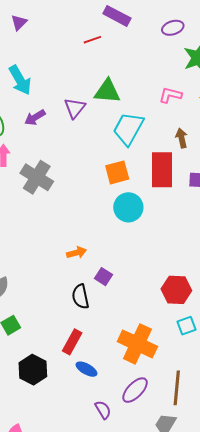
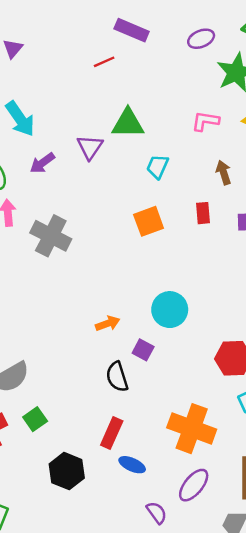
cyan trapezoid: (128, 129) -> (158, 167), size x0.6
red rectangle: (162, 170) -> (203, 213), size x0.5
cyan circle: (128, 207) -> (170, 310), moved

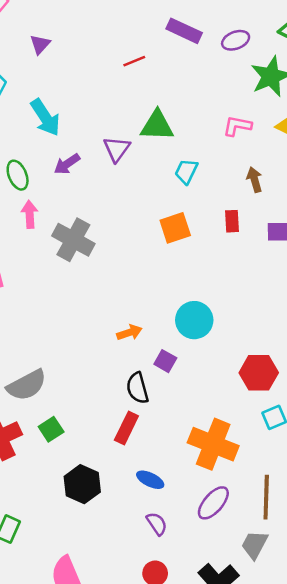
purple rectangle: (132, 30) -> (184, 31), moved
red rectangle: (112, 433) -> (126, 428), moved
purple semicircle: (157, 513) -> (157, 524), moved

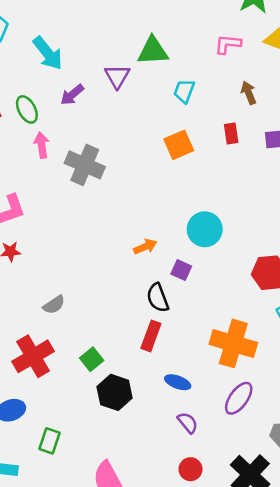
gray semicircle: (27, 385) -> (54, 305), size x0.6
green square: (51, 429) -> (92, 359), moved

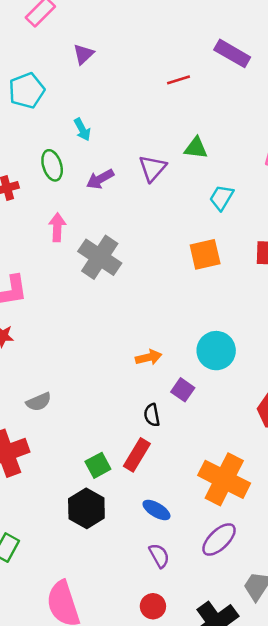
green triangle: (153, 51) -> (196, 148), size x0.7
cyan arrow: (48, 53) -> (82, 129), size x0.6
green ellipse: (27, 109) -> (52, 165), moved
black semicircle: (158, 298) -> (152, 415), size x0.7
green square: (92, 359) -> (98, 465), moved

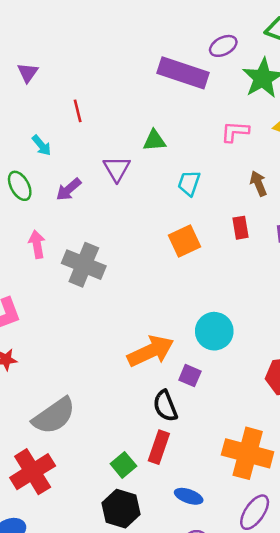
purple rectangle: (232, 53) -> (183, 73), moved, size x1.4
red line: (178, 80) -> (78, 111), moved, turned -75
orange arrow: (149, 357) -> (151, 351), size x1.8
gray semicircle: (39, 402) -> (54, 416), size x1.8
black semicircle: (152, 415) -> (165, 406), size x1.4

